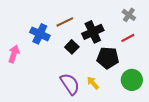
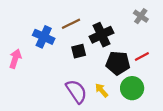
red line: (128, 38) -> (142, 56), moved
black square: (72, 47) -> (79, 51), turned 32
green circle: (132, 80) -> (132, 88), moved

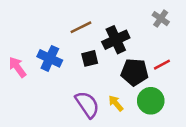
blue cross: (44, 37) -> (50, 58), moved
pink arrow: (15, 59) -> (17, 67), turned -54

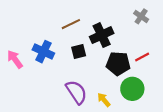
yellow arrow: (116, 103) -> (104, 100), moved

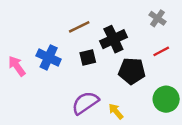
red line: (142, 57) -> (161, 51), moved
green circle: (132, 89) -> (166, 99), moved
purple semicircle: (76, 92) -> (85, 103), turned -90

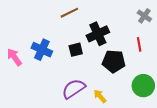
gray cross: (158, 18) -> (144, 16), moved
brown line: (79, 27) -> (69, 13), moved
red line: (161, 51) -> (139, 44), turned -72

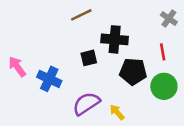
black cross: (98, 34) -> (115, 39), turned 30
blue cross: (42, 50) -> (49, 79), moved
green circle: (143, 86) -> (164, 86), moved

